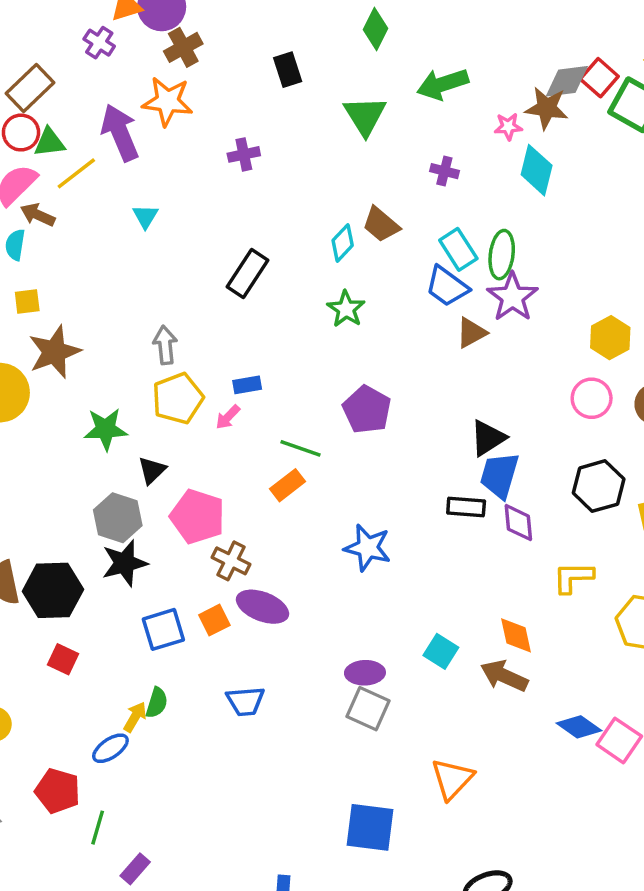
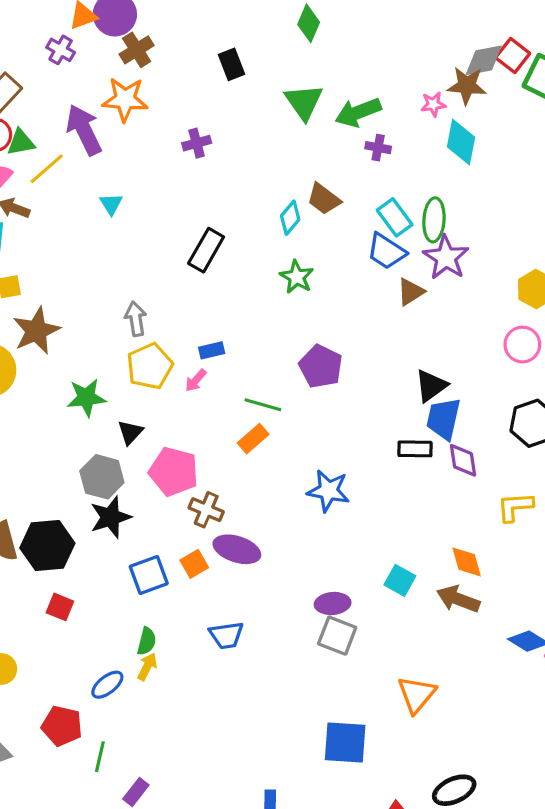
green arrow: (443, 84) -> (358, 112), moved
yellow arrow: (135, 717) -> (147, 667), moved

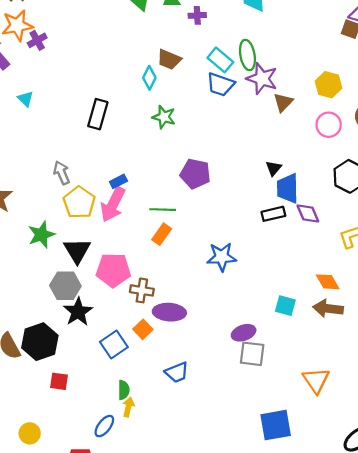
purple cross: (197, 143) -> (37, 40), moved
brown triangle: (411, 292) -> (283, 102), moved
pink arrow: (196, 380) -> (113, 204), size x2.0
black triangle: (431, 386) -> (274, 168), size x0.7
black triangle: (130, 432) -> (77, 251), size x1.5

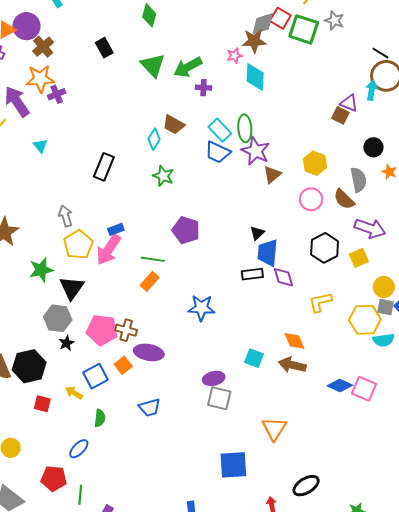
pink pentagon: (113, 270) -> (102, 330), moved
black star: (78, 312) -> (66, 343), size x0.6
yellow arrow: (128, 407) -> (74, 393), moved, turned -78

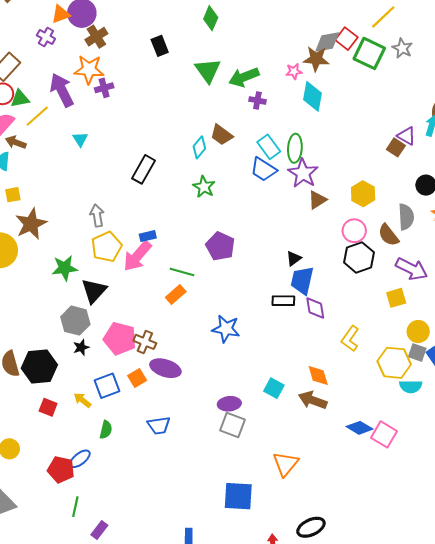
black hexagon: (325, 248) -> (359, 257), moved
yellow L-shape: (320, 302) -> (350, 339), turned -50
red pentagon: (54, 479) -> (61, 470), moved

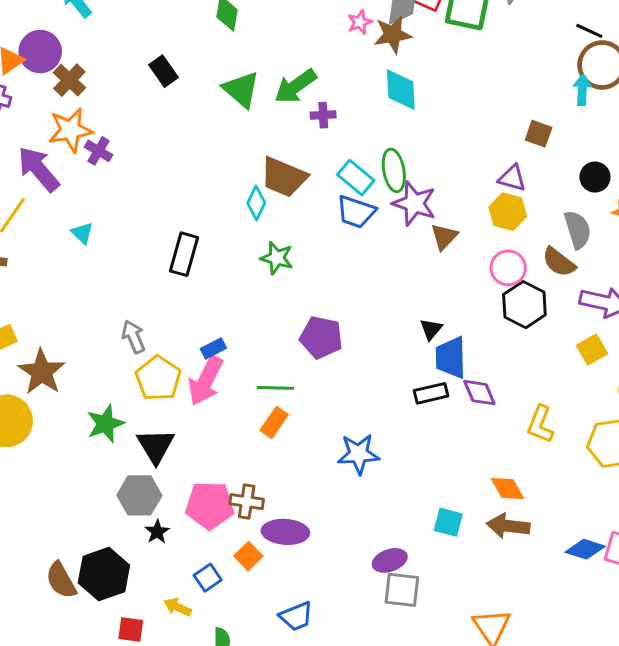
pink star: (294, 71) -> (360, 22), moved
purple cross: (104, 88) -> (99, 151), turned -30
brown trapezoid: (222, 135) -> (284, 177), size x1.4
purple triangle: (406, 136) -> (512, 178), moved
blue square: (107, 386) -> (208, 578), size x0.7

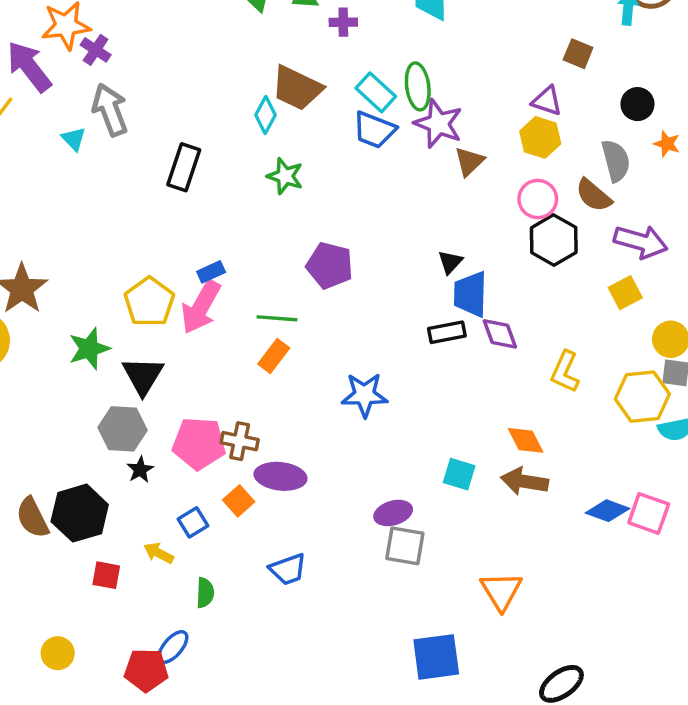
gray arrow: (133, 337) -> (110, 110), moved, size x1.4

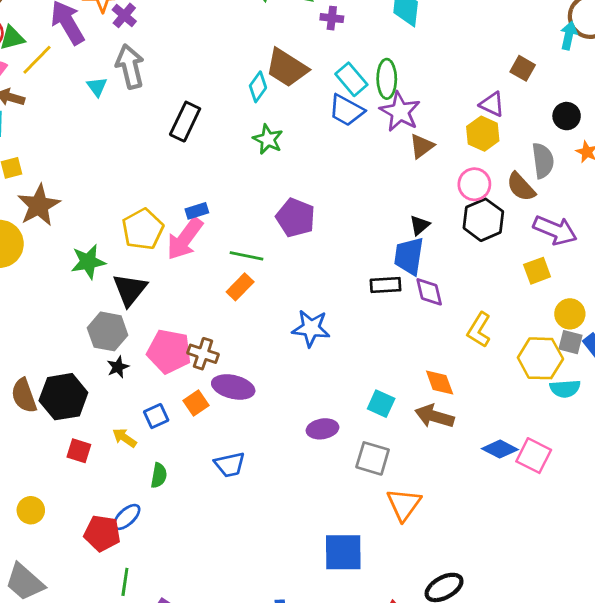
black triangle: (450, 262) -> (420, 225), moved
gray square: (405, 546) -> (373, 458), moved

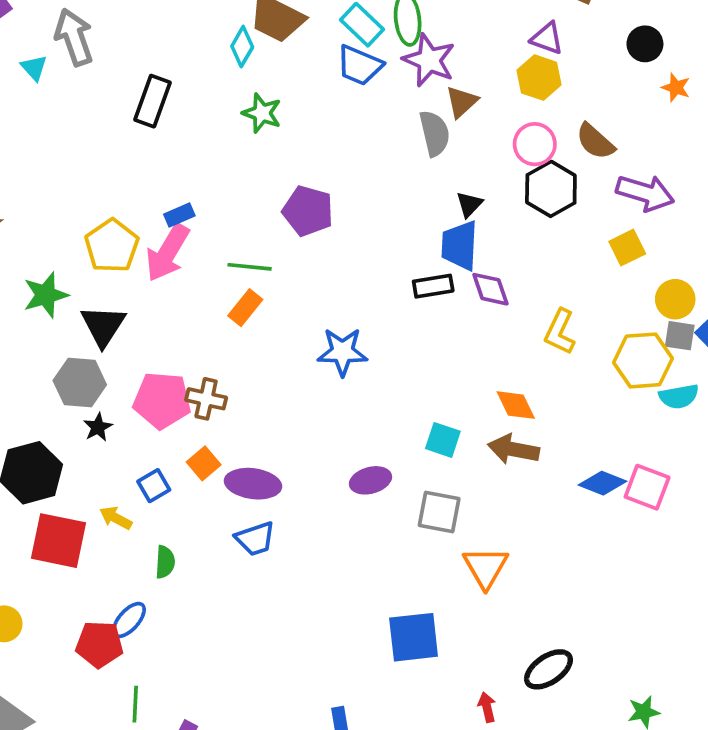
gray semicircle: (543, 161) -> (435, 133), moved
purple ellipse: (233, 387) -> (253, 484), moved
red square: (79, 451) -> (59, 541), size x1.8

